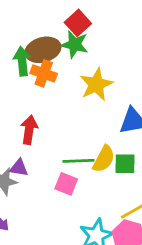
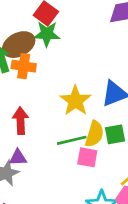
yellow star: (96, 84) -> (75, 101), moved
pink square: (66, 184) -> (87, 157), moved

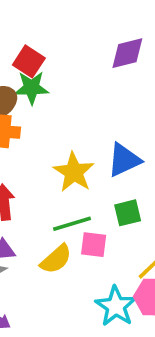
yellow semicircle: (95, 134) -> (56, 259), moved, turned 35

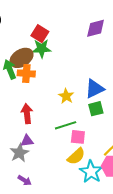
yellow star: (74, 172) -> (66, 96), size x0.7
green square: (128, 213) -> (96, 109), moved
yellow semicircle: (56, 259) -> (76, 156), moved

